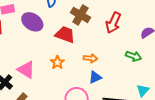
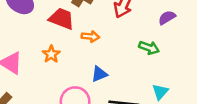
orange arrow: (90, 58) -> (90, 36), moved

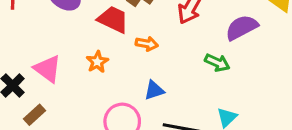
purple semicircle: (167, 18) -> (242, 27), size x1.5

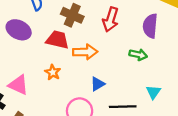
purple semicircle: (242, 27) -> (150, 26), turned -45
orange arrow: (147, 44) -> (85, 52), size x1.5

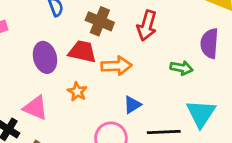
purple semicircle: (150, 26) -> (209, 43), moved
purple ellipse: (19, 30) -> (45, 57), moved, turned 50
cyan triangle: (153, 92) -> (201, 113), size x1.6

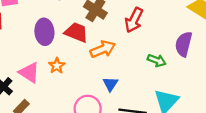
orange arrow: (116, 66) -> (103, 49), turned -30
orange star: (77, 92) -> (57, 66), moved
blue triangle: (132, 105) -> (110, 84), turned -35

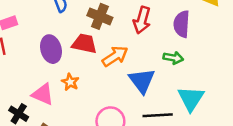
purple semicircle: (184, 44) -> (182, 24), moved
blue triangle: (110, 84) -> (142, 81), moved, size x1.6

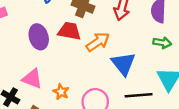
green arrow: (173, 58) -> (162, 43), moved
orange star: (70, 82) -> (61, 92), moved

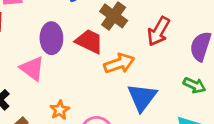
pink triangle: (32, 79) -> (32, 68), moved

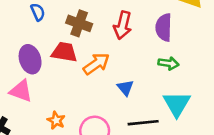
blue triangle: (142, 97) -> (125, 88), size x0.6

